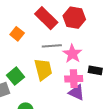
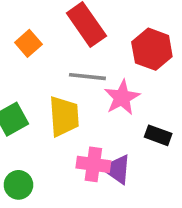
red hexagon: (74, 18) -> (152, 49), moved
pink cross: (74, 79) -> (93, 164), moved

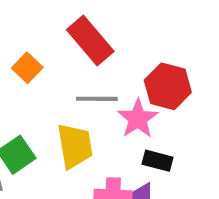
red hexagon: (152, 49) -> (168, 86), moved
black rectangle: (158, 135) -> (157, 161), moved

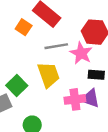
orange square: (27, 68) -> (24, 27), moved

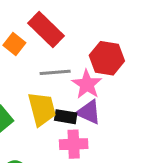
black rectangle: (96, 75) -> (66, 117), moved
purple triangle: (90, 98) -> (89, 112), moved

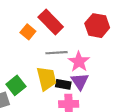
red hexagon: (107, 58) -> (97, 26), moved
purple triangle: (89, 112) -> (80, 81), turned 30

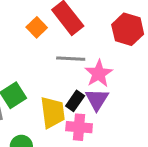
yellow trapezoid: (47, 78) -> (53, 112), moved
black rectangle: (63, 84) -> (75, 101), turned -72

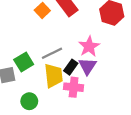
gray line: (71, 59) -> (52, 53), moved, turned -30

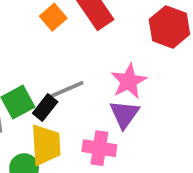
black rectangle: (71, 67) -> (45, 107), moved
yellow trapezoid: (54, 76) -> (46, 145), moved

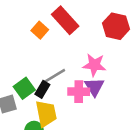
pink star: (129, 81) -> (94, 65), turned -30
pink cross: (99, 148) -> (79, 92), moved

